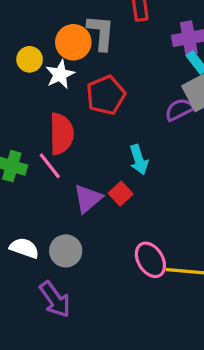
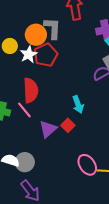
red pentagon: (106, 95) -> (46, 55), moved
gray circle: (66, 251) -> (25, 162), moved

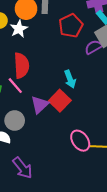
red pentagon: (46, 55) -> (71, 26), moved
red square: (68, 125) -> (60, 101), size x1.5
gray circle: (25, 162) -> (15, 121), moved

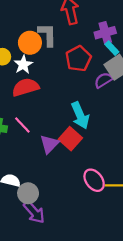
red semicircle: (21, 65) -> (26, 87), moved, turned -100
cyan arrow: (70, 79) -> (80, 115), size x1.4
gray circle: (15, 121) -> (28, 193), moved

